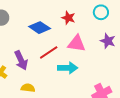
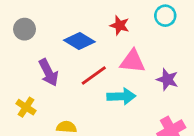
purple star: (108, 41) -> (167, 79), moved
purple arrow: (21, 60) -> (48, 73), moved

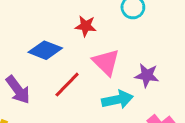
pink triangle: (133, 61) -> (106, 62), turned 48
cyan arrow: (121, 96) -> (117, 100), moved

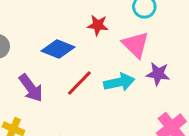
pink triangle: (106, 62) -> (136, 45), moved
cyan arrow: (117, 100) -> (119, 82), moved

